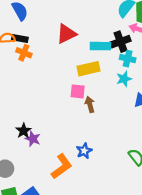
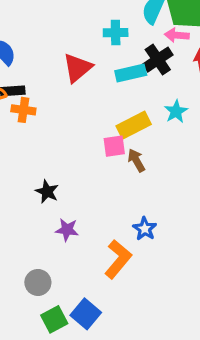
cyan cross: (128, 59) -> (116, 33), moved
yellow rectangle: (88, 69) -> (134, 125), moved
black star: (23, 131) -> (47, 192), moved

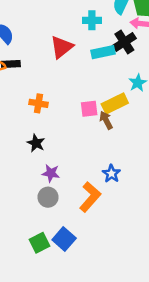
orange cross: (23, 110) -> (38, 103), moved
yellow rectangle: (134, 125) -> (115, 104), moved
gray circle: (38, 282) -> (48, 197), moved

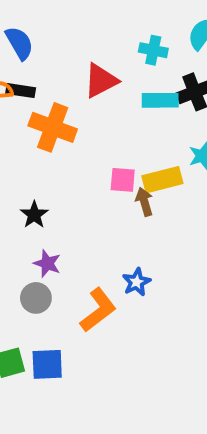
orange cross: (38, 103) -> (53, 127), moved, size x1.6
blue square: (64, 239) -> (47, 364), turned 35

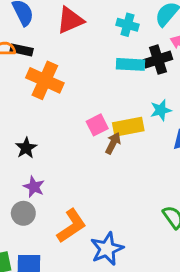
red triangle: (101, 81) -> (70, 20), moved
pink square: (123, 180) -> (97, 125), turned -35
brown arrow: (144, 202) -> (113, 143), turned 40
blue star: (136, 282) -> (107, 249), moved, size x1.5

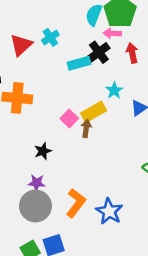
cyan cross: (128, 25) -> (50, 37), moved, turned -30
black star: (26, 148) -> (43, 151), moved, turned 30
gray circle: (23, 213) -> (35, 206), size x1.6

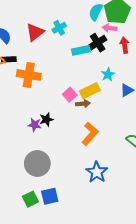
brown arrow: (86, 128) -> (83, 104), turned 72
purple star: (37, 183) -> (35, 125), moved
orange L-shape: (76, 203) -> (90, 134), moved

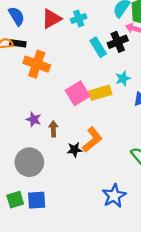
cyan rectangle: (81, 50) -> (98, 47), turned 60
pink square: (70, 95) -> (78, 93), size x1.5
brown arrow: (83, 104) -> (53, 129), moved, turned -96
black star: (46, 119) -> (74, 150), moved
blue star: (97, 172) -> (114, 196), moved

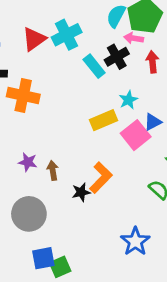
cyan cross: (79, 18) -> (67, 35), size x1.5
pink square: (78, 93) -> (136, 135), moved
green square: (15, 200) -> (60, 267), moved

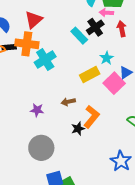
cyan cross: (67, 35) -> (45, 59), moved
orange cross: (23, 95) -> (27, 44), moved
brown arrow: (53, 170) -> (68, 102), moved, turned -88

